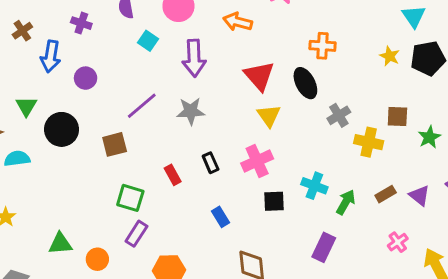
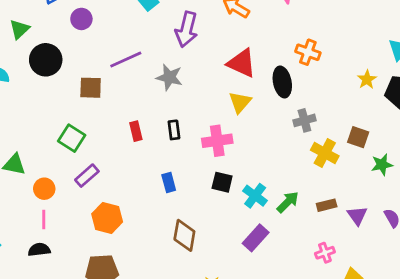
red triangle: (259, 76) -> (242, 63), turned -40
cyan cross: (314, 186) -> (255, 196), moved
green square: (130, 198) -> (72, 138), moved

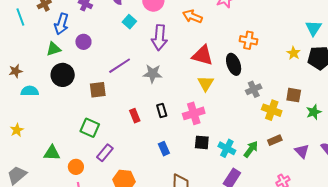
green triangle: (20, 29) -> (54, 49), moved, turned 35
brown rectangle: (327, 205) -> (275, 140), moved

